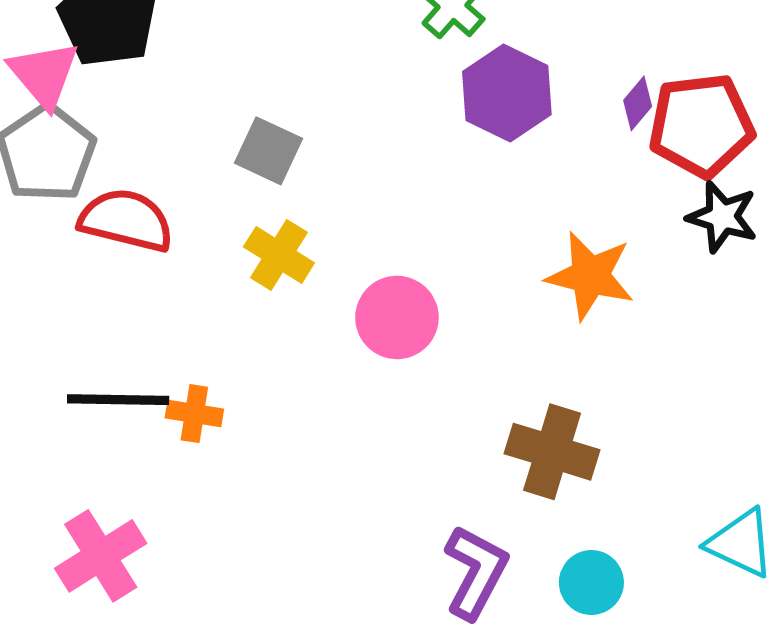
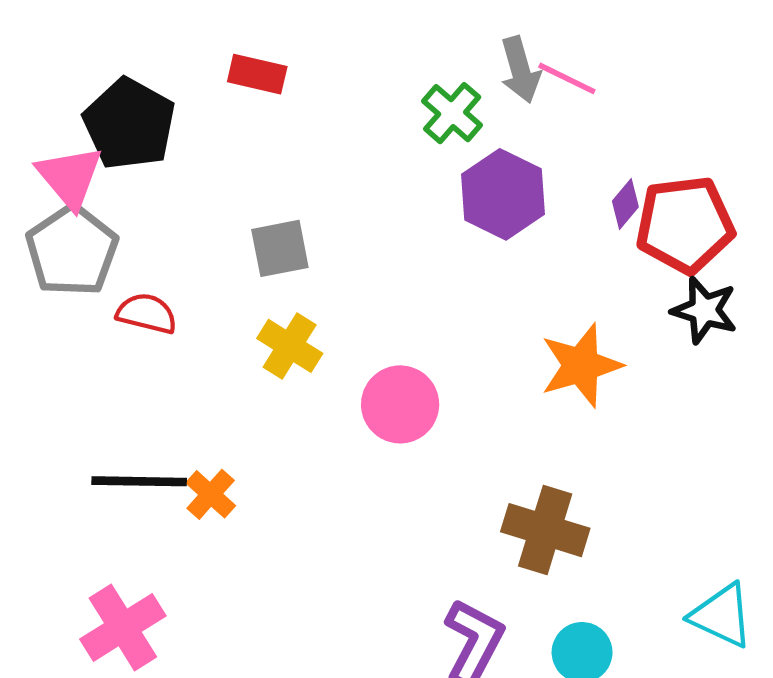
gray square: (269, 151) -> (280, 248), turned -36
red semicircle: (126, 220) -> (147, 313), size x0.7
orange star: (590, 276) -> (581, 365), turned -30
orange cross: (194, 414) -> (211, 494), turned 33

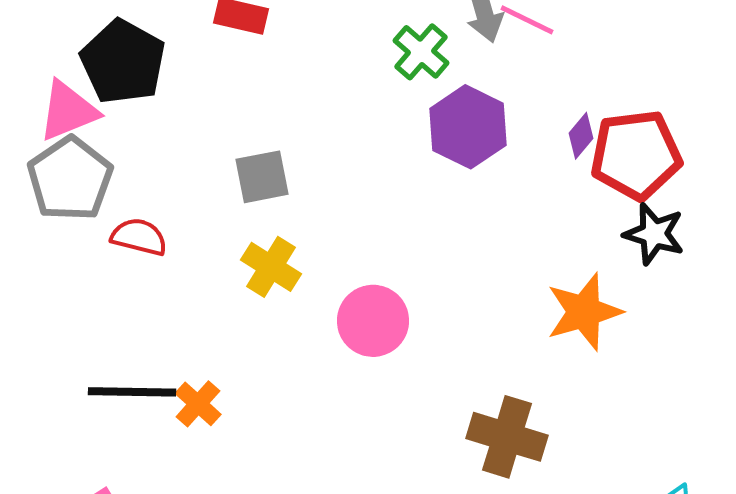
pink triangle: (70, 177) -> (68, 111), turned 48
orange star: (581, 365) -> (584, 312), moved

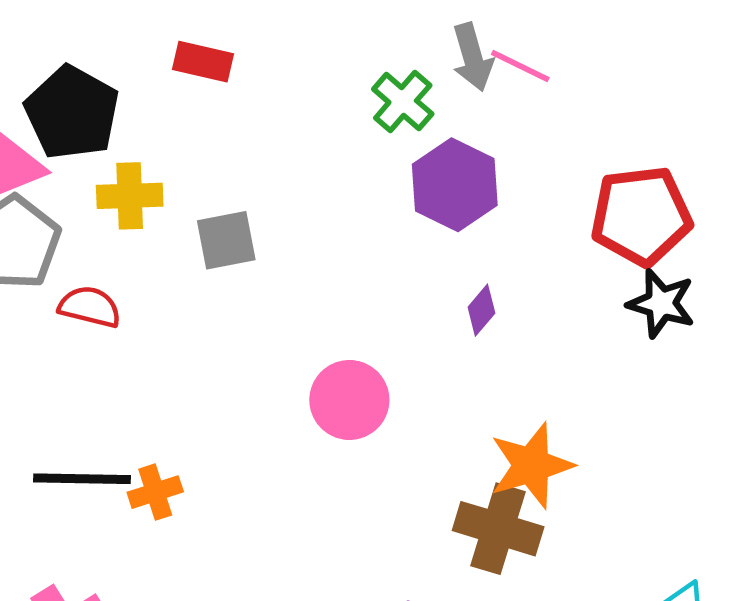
purple diamond: (581, 136) -> (481, 310), moved
yellow cross: (271, 267) -> (130, 196), moved, turned -34
orange star: (584, 312) -> (531, 465), moved
orange cross: (198, 404) -> (155, 492), turned 30

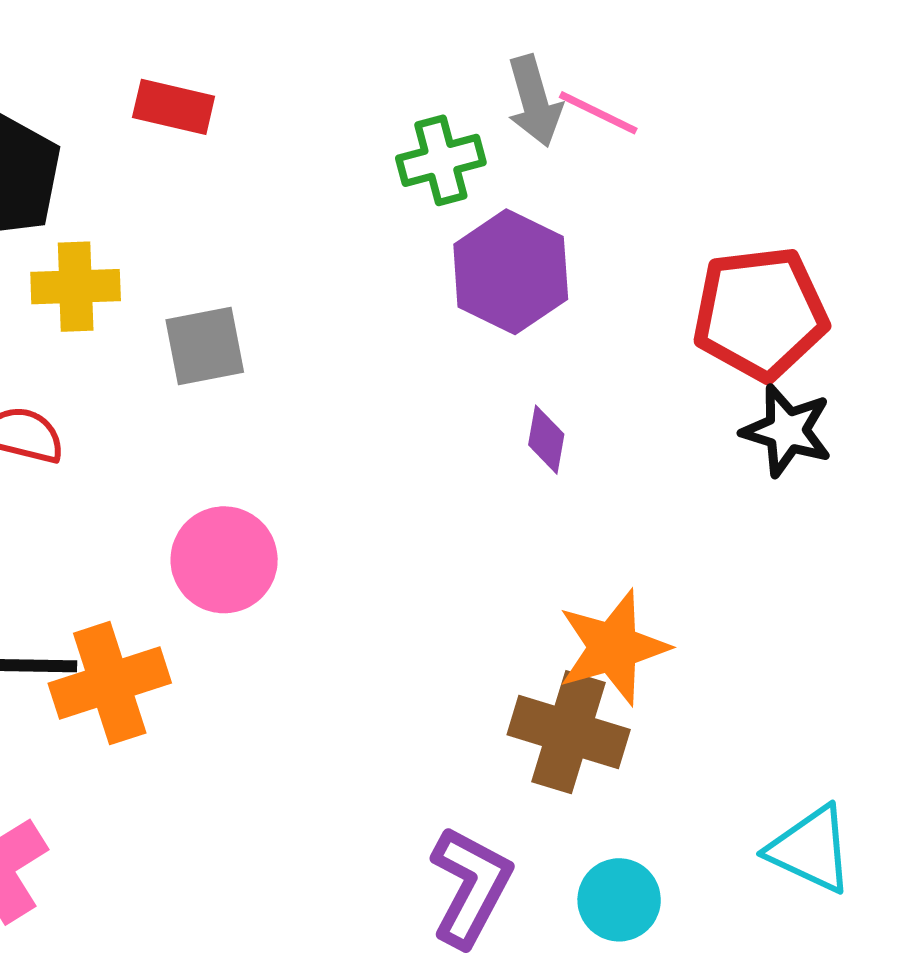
green cross: (403, 102) -> (441, 160), turned 34
purple diamond: (481, 310) -> (546, 440), turned -30
pink circle: (349, 400) -> (224, 560), moved
orange cross: (155, 492) -> (110, 683), size x1.6

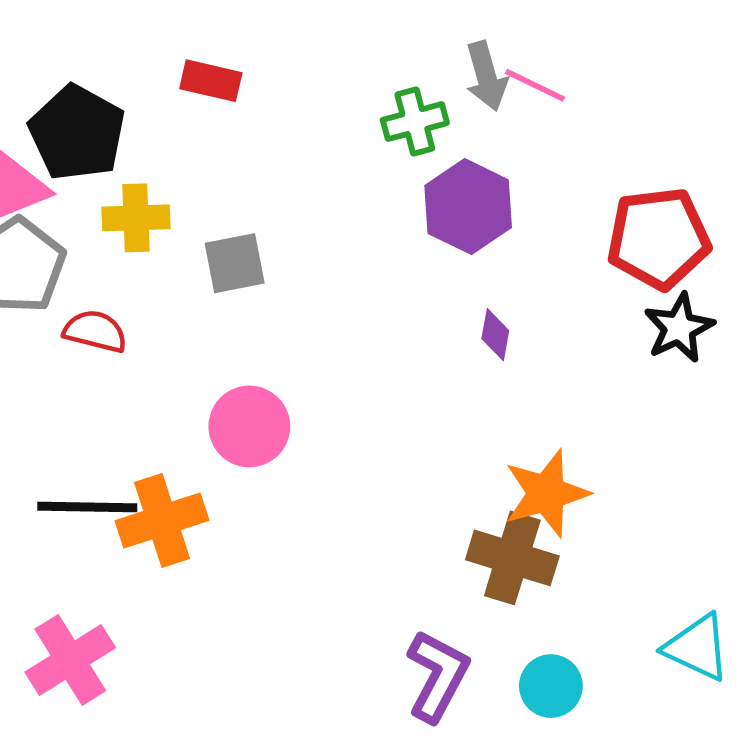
black star: (787, 431) -> (679, 328), turned 30

